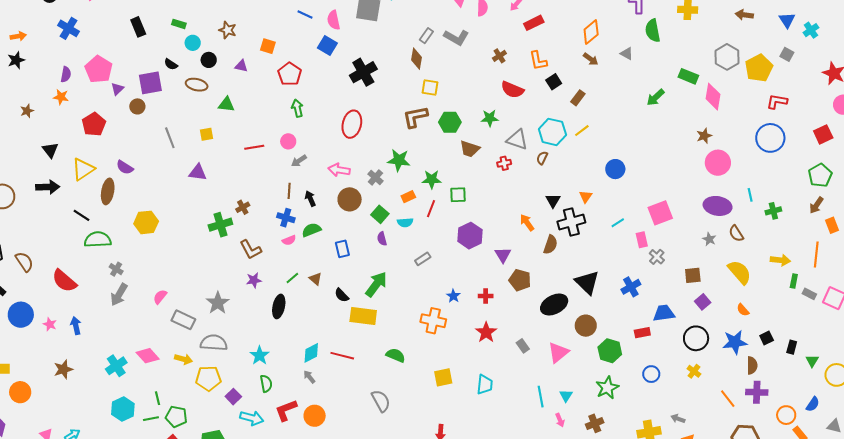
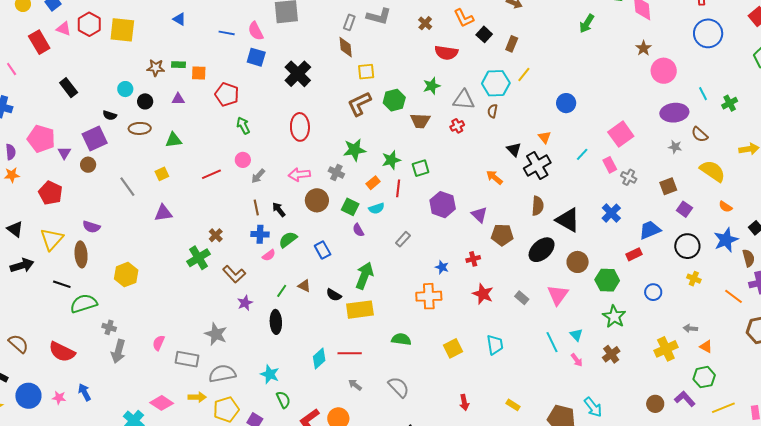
green rectangle: (179, 24) -> (178, 65), moved
brown semicircle: (550, 245) -> (538, 206), moved
gray arrow: (309, 377) -> (355, 385), moved

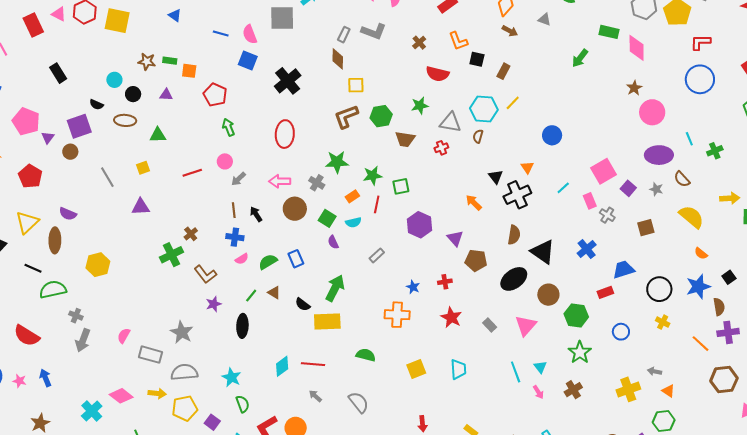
black square: (484, 34) -> (477, 59), turned -35
purple square: (684, 209) -> (628, 188), moved
green semicircle: (288, 240) -> (268, 262), moved

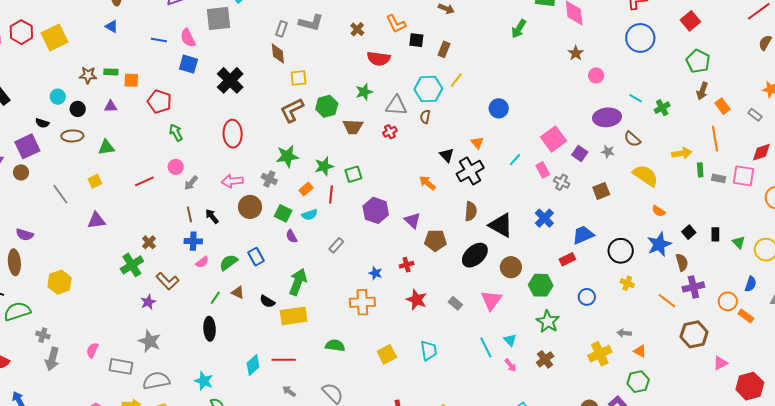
yellow square: (117, 21) -> (54, 37), turned -32
pink circle: (652, 112) -> (596, 75), size x0.6
cyan line: (689, 139) -> (636, 98), turned -32
purple star: (214, 304) -> (148, 302), moved

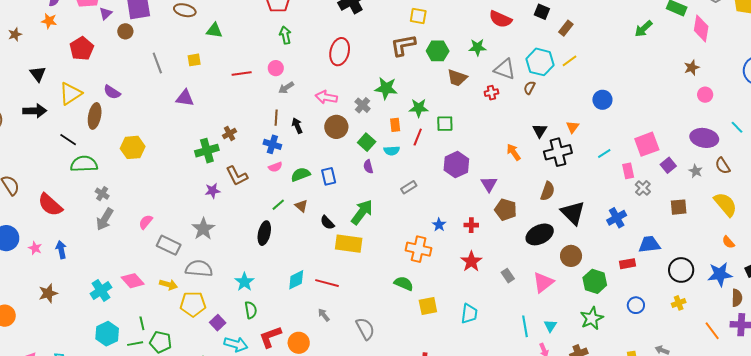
orange rectangle: (306, 189) -> (395, 125), turned -72
yellow cross: (627, 283) -> (679, 303), turned 32
green semicircle: (335, 345) -> (404, 283), moved

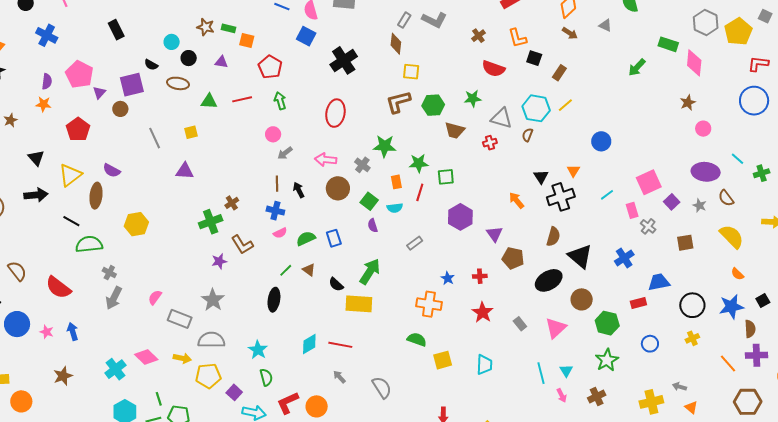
red line: (242, 74) -> (242, 99), moved

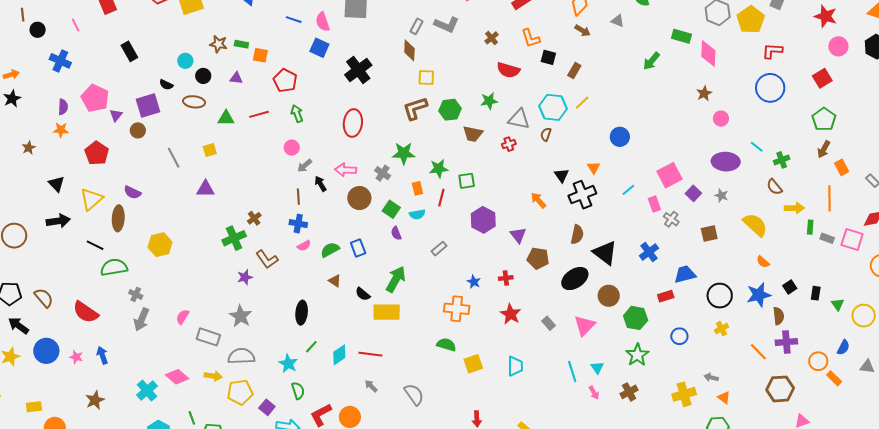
black arrow: (299, 190) -> (320, 184), moved
brown semicircle: (726, 198) -> (774, 187), moved
green line: (286, 270) -> (311, 347), moved

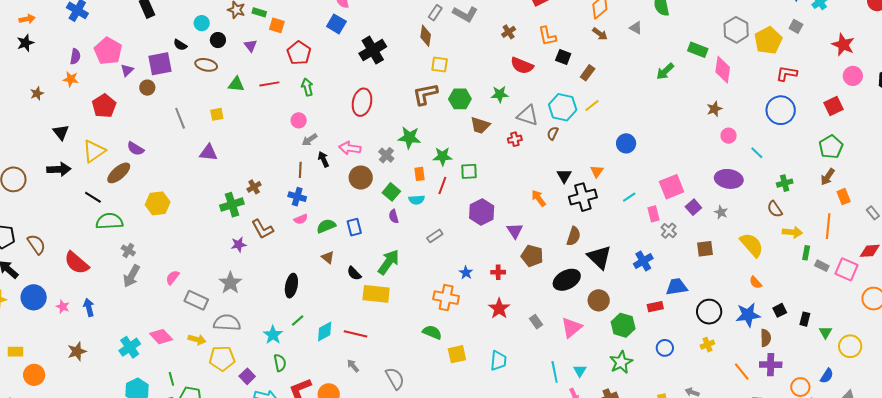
purple triangle: (236, 78) -> (251, 46), turned 40
cyan line: (757, 147) -> (757, 153), moved
brown ellipse: (118, 218) -> (119, 173), turned 40

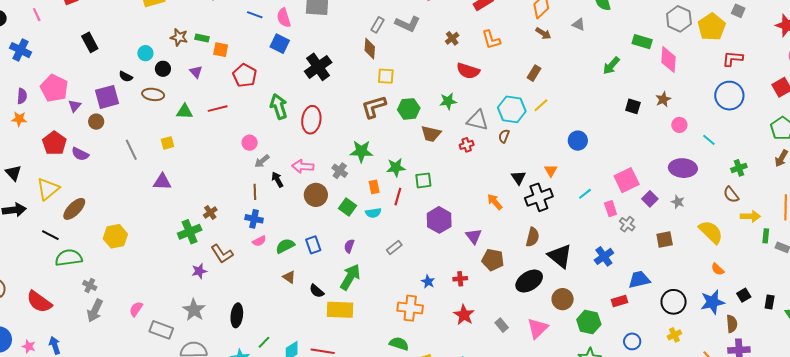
black square: (563, 57) -> (633, 106), moved
green arrow: (307, 87) -> (279, 107), moved, size x1.4
purple semicircle: (136, 149) -> (80, 154), moved
purple semicircle: (394, 216) -> (349, 246), moved, turned 40
black ellipse: (291, 286) -> (237, 315), moved

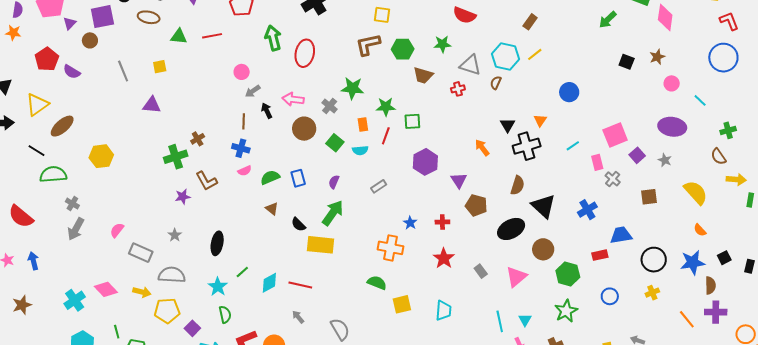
red L-shape: (733, 59) -> (729, 21), turned 60
gray star: (194, 310) -> (175, 235), size x0.6

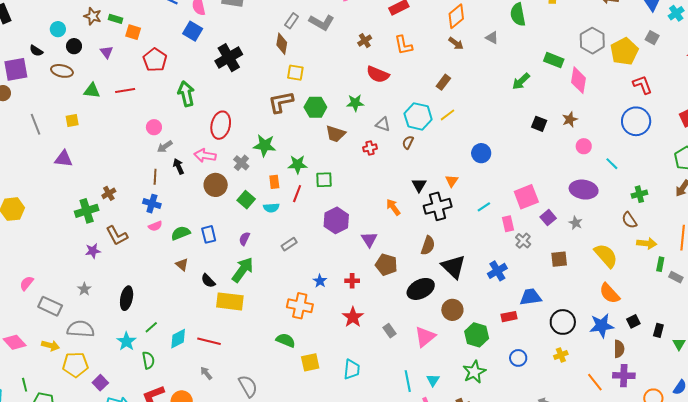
red ellipse: (305, 53) -> (221, 125), moved
gray triangle: (470, 65) -> (383, 124), size x0.7
orange semicircle: (700, 230) -> (609, 293), size x1.6
green semicircle: (225, 314) -> (148, 360), moved

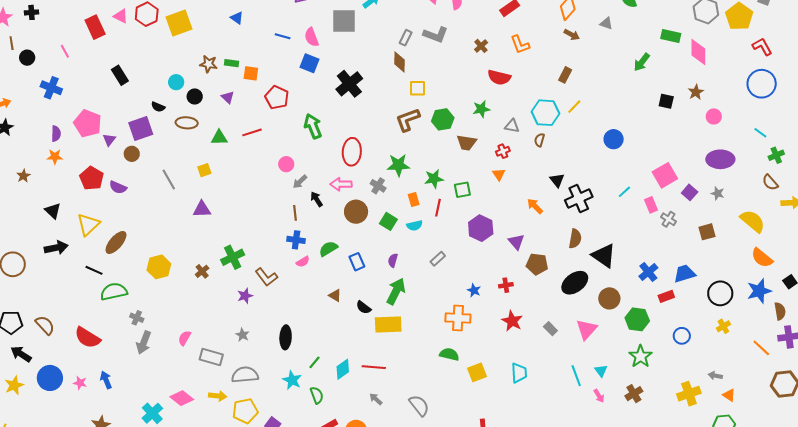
cyan line: (612, 164) -> (760, 133), moved
orange triangle: (452, 181) -> (499, 174), moved
brown cross: (109, 193) -> (202, 271), moved
green semicircle: (181, 233) -> (328, 249), moved
blue cross: (497, 271) -> (648, 272), moved

